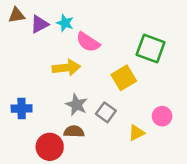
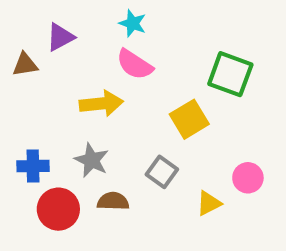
brown triangle: (16, 15) -> (25, 64), moved
cyan star: (65, 23) -> (133, 23), moved
gray star: (77, 105) -> (92, 160), moved
red circle: (50, 147) -> (58, 209), moved

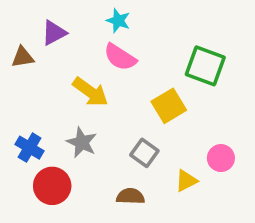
yellow arrow: (101, 104) -> (90, 92), turned 42
blue cross: (33, 166) -> (30, 148), turned 32
brown semicircle: (113, 201) -> (130, 196), moved

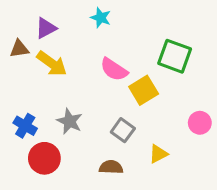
pink semicircle: (120, 57) -> (114, 69), moved
yellow arrow: (90, 92) -> (52, 64), moved
pink circle: (221, 158) -> (200, 123), moved

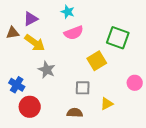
pink semicircle: (114, 69) -> (74, 33), moved, turned -54
gray star: (70, 121) -> (47, 70), moved
gray square: (123, 130) -> (83, 88), turned -35

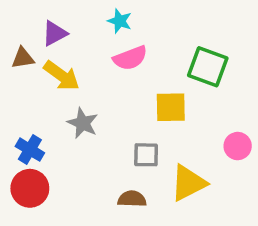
yellow square: (97, 61) -> (171, 107), turned 30
yellow triangle: (107, 104) -> (188, 183), size x1.6
red circle: (30, 107) -> (30, 188), moved

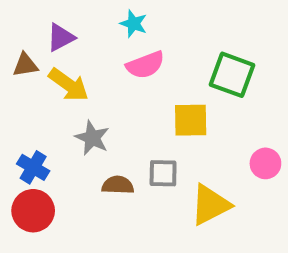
brown semicircle: (132, 199) -> (118, 185), moved

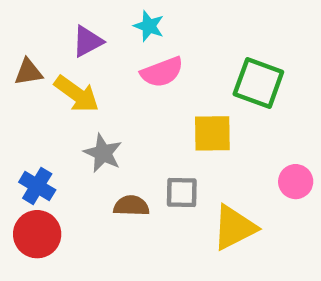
purple triangle: (61, 37) -> (88, 41), moved

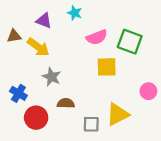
purple triangle: (88, 41) -> (44, 21), turned 49
pink semicircle: (162, 72) -> (97, 37), moved
gray square: (182, 193) -> (91, 124), moved
red circle: (37, 234) -> (36, 118), moved

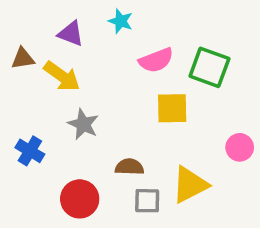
brown semicircle: (66, 103) -> (129, 167), moved
red circle: (36, 118) -> (80, 199), moved

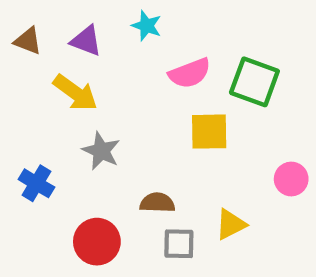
brown triangle: (23, 58) -> (28, 41), moved, turned 30
yellow triangle: (190, 185) -> (231, 224), size x0.7

